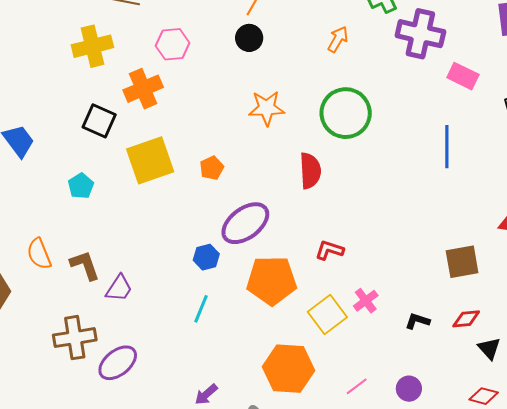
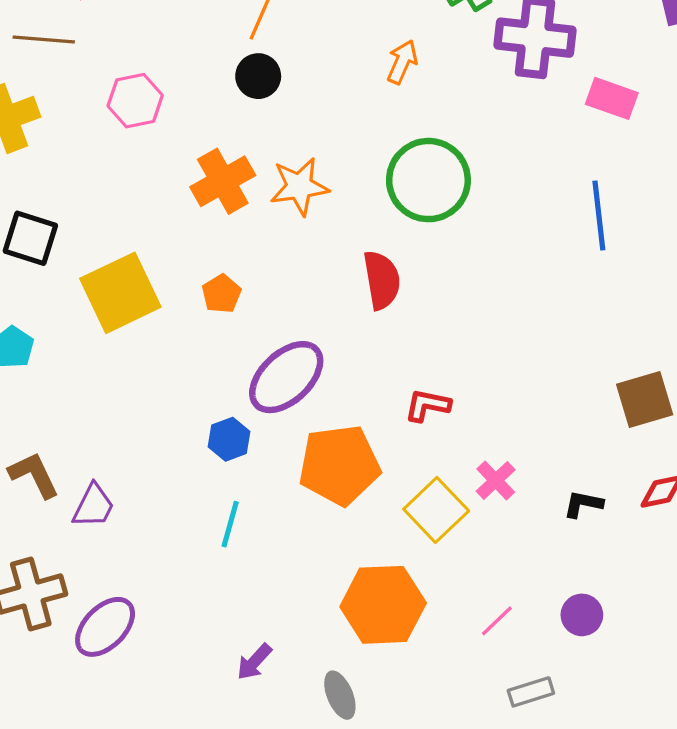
orange cross: (143, 89) -> (223, 181), moved

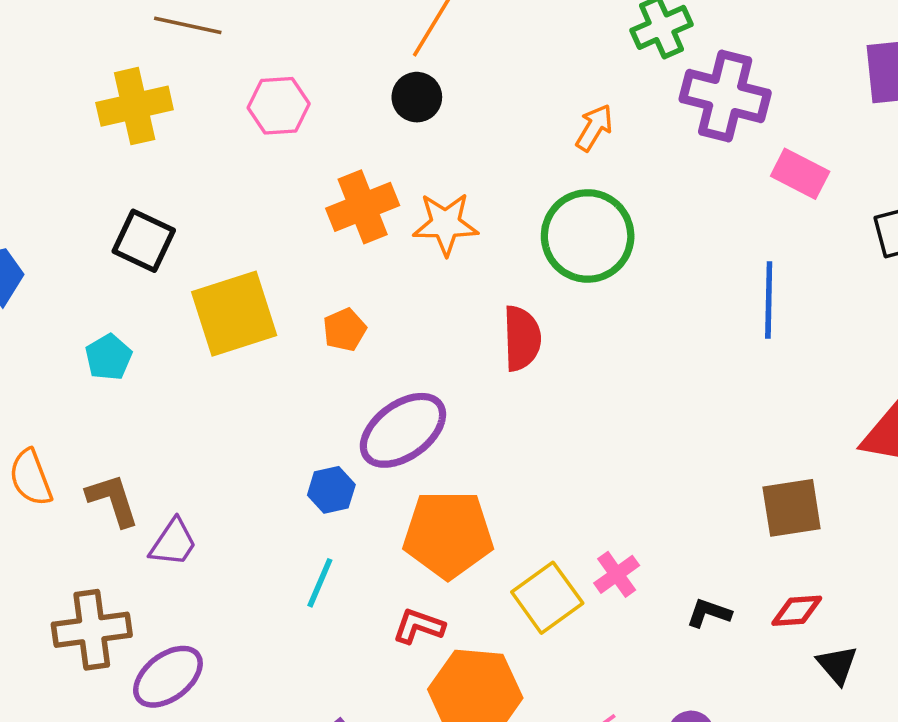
orange arrow: (402, 62) -> (594, 128), moved
red L-shape: (427, 405) -> (419, 626), moved

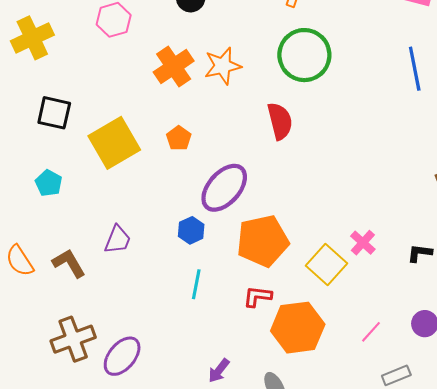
purple trapezoid: (173, 543) -> (118, 240), moved

